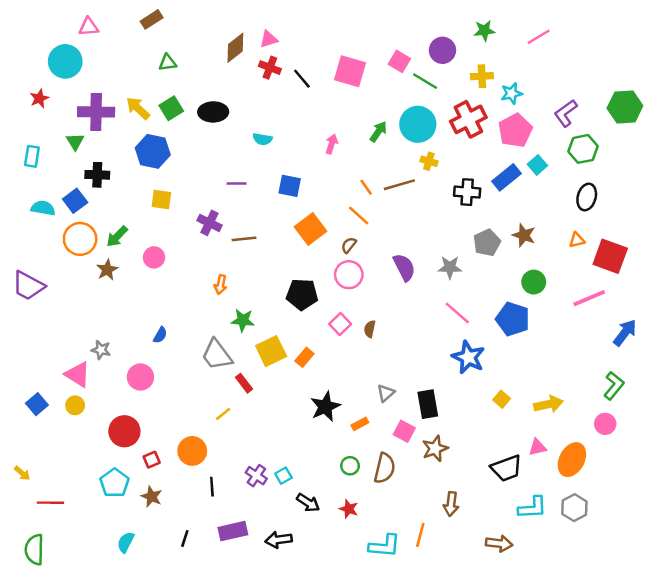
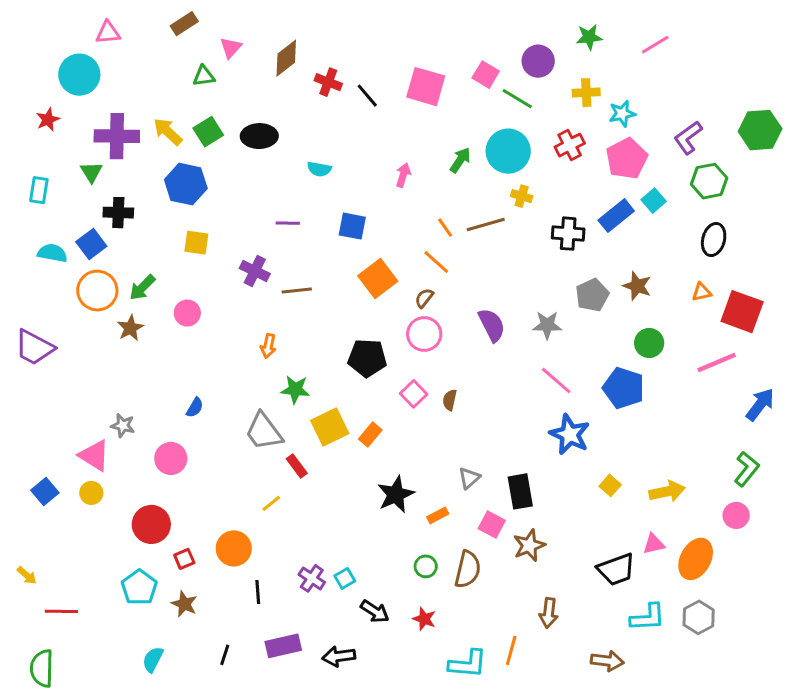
pink triangle: (269, 39) -> (231, 48), moved, turned -30
red cross: (468, 119) -> (570, 145), size x0.7

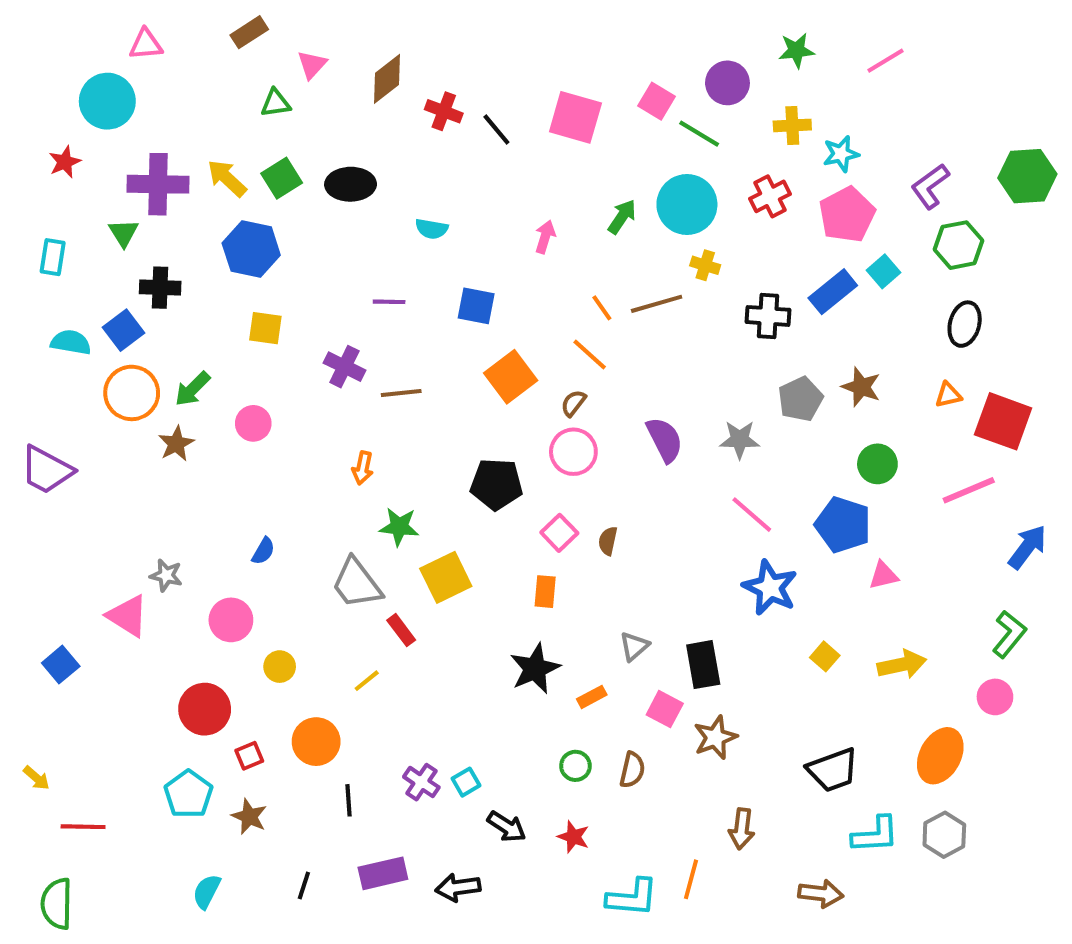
orange rectangle: (370, 434) -> (545, 592), moved, turned -35
yellow circle: (91, 493) -> (280, 667), moved
pink triangle: (654, 544) -> (884, 575), moved
brown semicircle: (468, 569) -> (632, 770), size x0.7

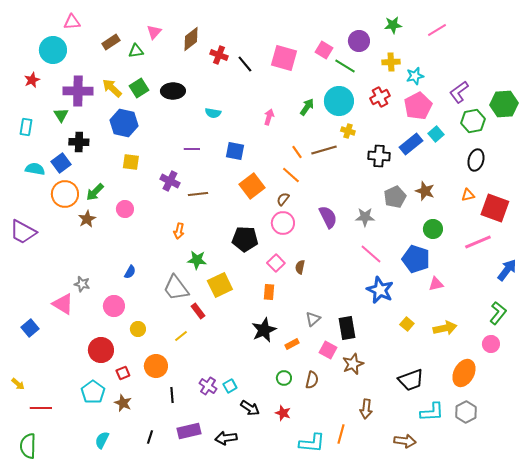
brown rectangle: (249, 32) -> (111, 42), moved
green hexagon: (1027, 176) -> (504, 104), moved

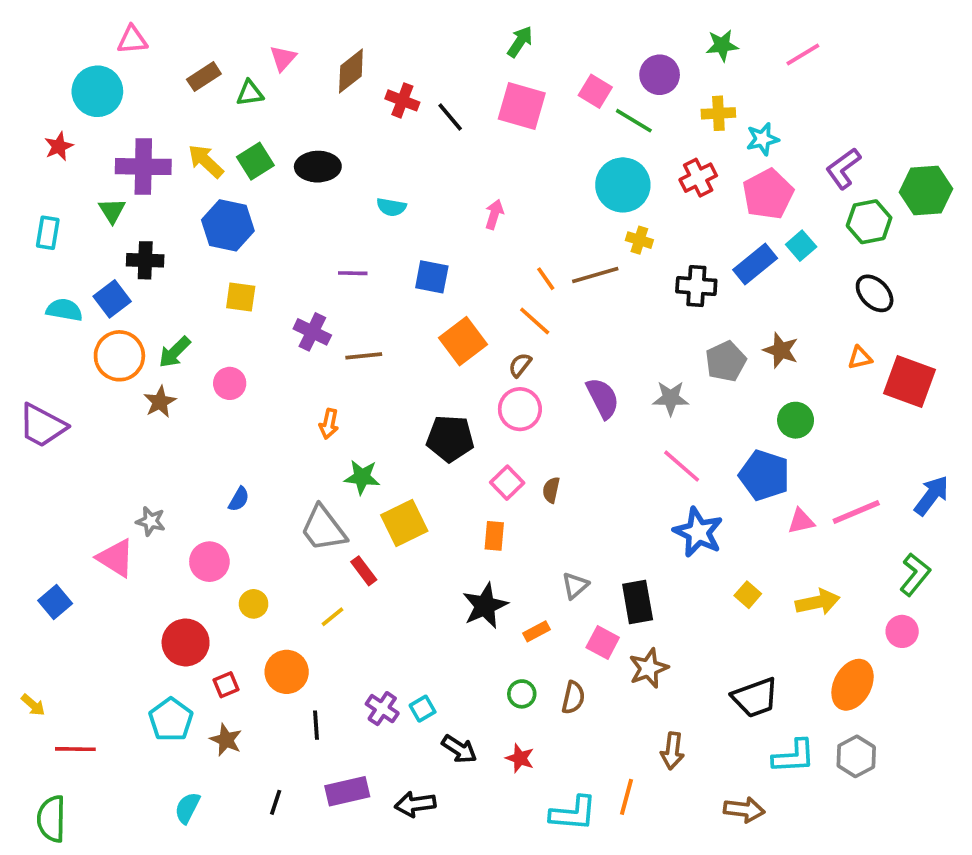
green arrow: (307, 107) -> (520, 42), moved
black ellipse: (476, 160) -> (875, 293), turned -60
pink line: (478, 242) -> (856, 512), moved

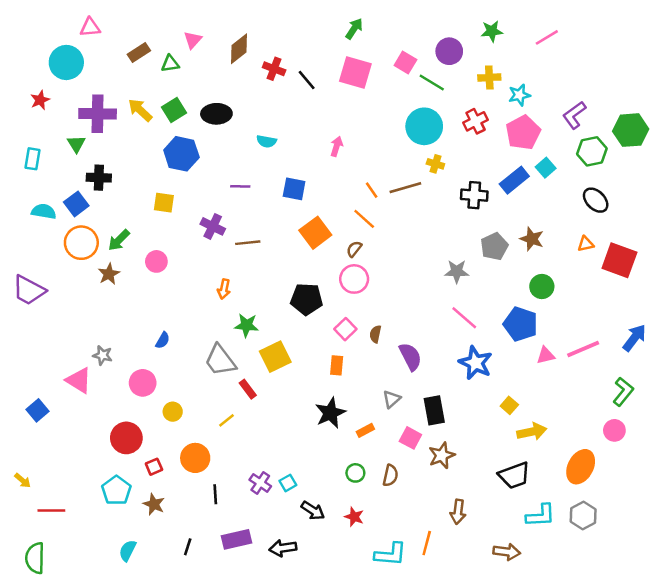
blue hexagon: (228, 225) -> (181, 154), moved
purple semicircle: (603, 398) -> (410, 357), moved
yellow arrow: (818, 602) -> (532, 432), moved

